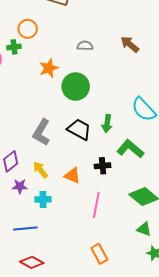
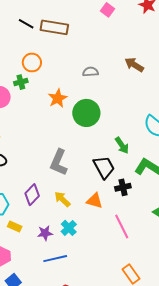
green arrow: (107, 124) -> (122, 145), turned -36
black trapezoid: (79, 129) -> (104, 167), moved, turned 40
purple star: (20, 186) -> (45, 233), moved
cyan cross: (43, 199) -> (69, 228), turned -35
pink line: (96, 205) -> (122, 226), turned -30

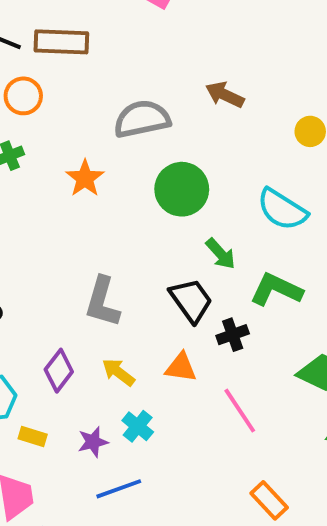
orange circle: (32, 62) -> (23, 96), moved
gray semicircle: (90, 72) -> (142, 119), size x1.8
green circle: (86, 113) -> (182, 189), moved

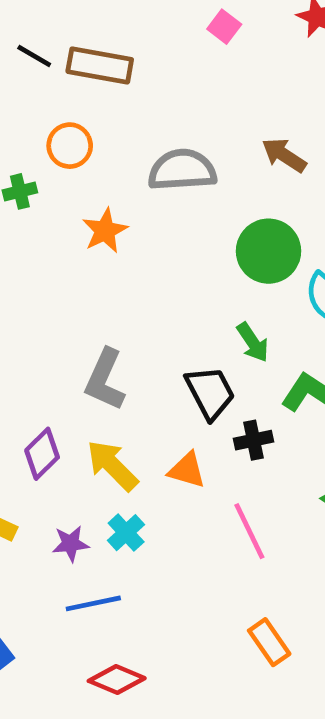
orange circle: (23, 96) -> (70, 146), moved
green circle: (182, 189) -> (269, 251), moved
yellow arrow: (118, 372) -> (112, 466), size x1.4

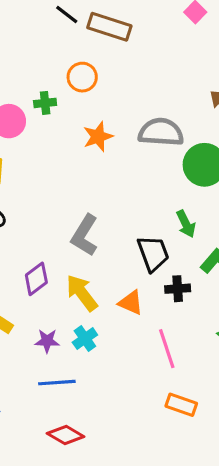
gray semicircle: (182, 170) -> (161, 132), moved
orange rectangle: (269, 642) -> (181, 405), moved, turned -44

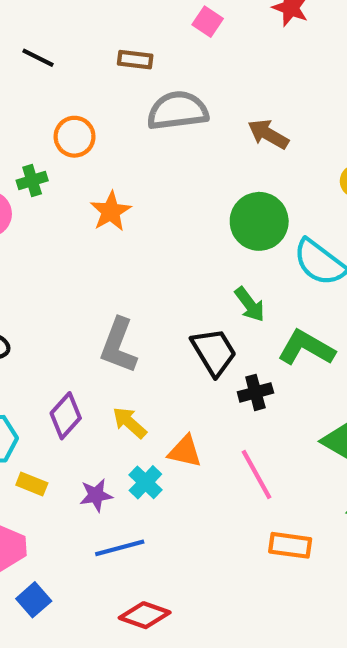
brown rectangle: (109, 27) -> (135, 60), moved, size x0.6
gray semicircle: (161, 132) -> (178, 111), moved
yellow arrow: (82, 293) -> (130, 423), size x0.7
orange triangle: (131, 303) -> (185, 451), moved

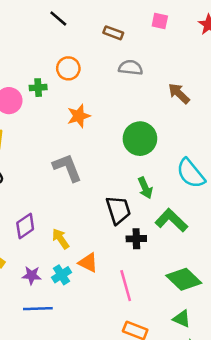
pink square: (208, 22) -> (160, 21), turned -35
gray semicircle: (178, 111) -> (131, 68), size x0.7
green circle: (259, 221) -> (140, 139), moved
gray L-shape: (118, 346) -> (67, 168), moved, turned 124

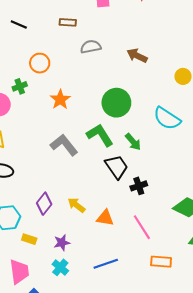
green L-shape: (171, 220) -> (100, 135), moved, turned 32
cyan cross: (61, 275) -> (60, 267), moved
blue line: (38, 309) -> (106, 264), moved

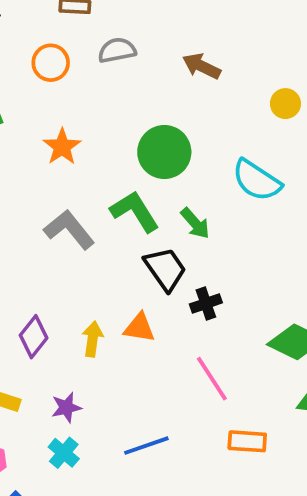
orange circle: (40, 63) -> (51, 63), moved
yellow arrow: (76, 205) -> (92, 339), turned 60
orange triangle: (105, 218) -> (139, 328), moved

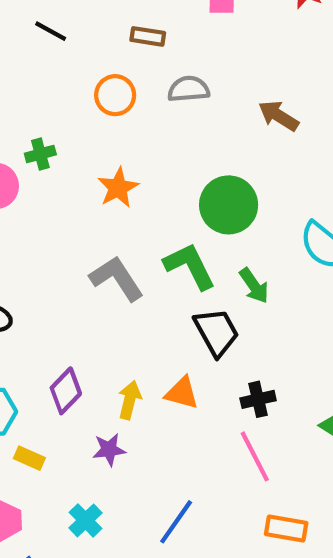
black cross: (206, 303) -> (258, 399), moved
purple star: (66, 408) -> (109, 450), moved
blue line: (146, 446) -> (176, 522), turned -42

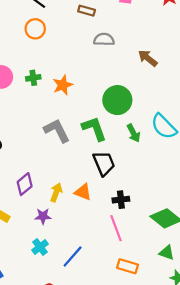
orange circle: (115, 95) -> (35, 29), moved
green cross: (40, 154) -> (33, 78), moved
green arrow: (254, 286) -> (133, 133), moved
cyan cross: (85, 520) -> (40, 247), moved

